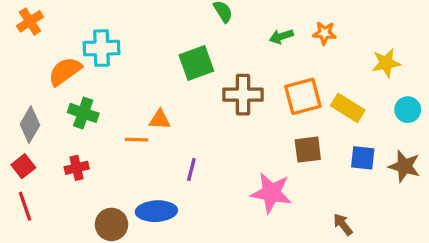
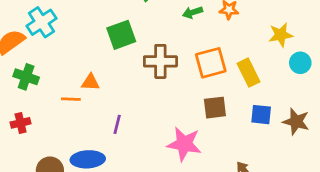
cyan cross: (102, 48) -> (42, 22), turned -32
yellow rectangle: (348, 108) -> (249, 73), turned 32
cyan circle: (408, 110) -> (300, 63), moved

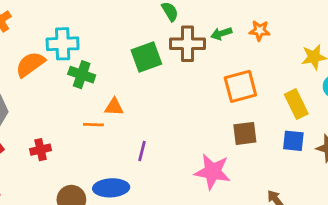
cyan cross: (42, 22) -> (63, 44), turned 32
brown cross: (160, 61) -> (188, 44), moved
yellow rectangle: (249, 73) -> (296, 104), moved
green cross: (26, 77) -> (82, 75), moved

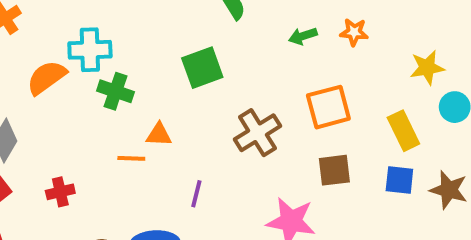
brown cross: (188, 44) -> (257, 133), moved, turned -32

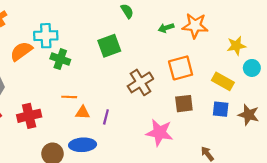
orange star: (354, 32) -> (195, 26), size x1.6
yellow rectangle: (403, 131) -> (223, 81), turned -35
orange triangle: (159, 135) -> (83, 112), moved
red cross: (60, 192) -> (29, 116), size x1.5

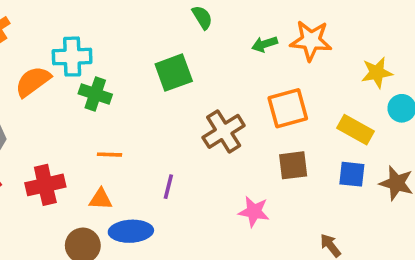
orange triangle: (83, 112) -> (101, 199), moved
pink star: (159, 133) -> (254, 212), size x0.7

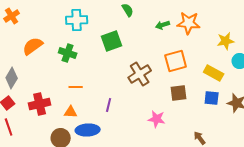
cyan cross: (72, 57) -> (77, 20), moved

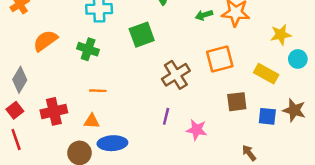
brown square: (179, 93) -> (237, 102), moved
blue square: (212, 98) -> (267, 116), moved
purple line: (109, 105) -> (166, 116), moved

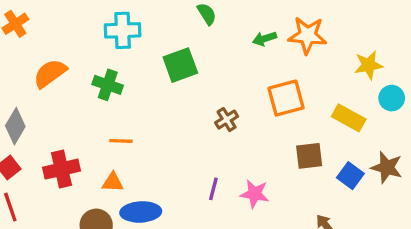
brown cross: (176, 75) -> (227, 120), size x0.6
purple line: (166, 116) -> (213, 189), moved
blue square: (267, 116) -> (350, 176), turned 30

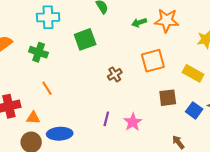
orange line: (121, 141) -> (47, 88), turned 56
orange triangle: (113, 182) -> (33, 118), moved
pink star: (255, 194) -> (133, 122), turned 30

